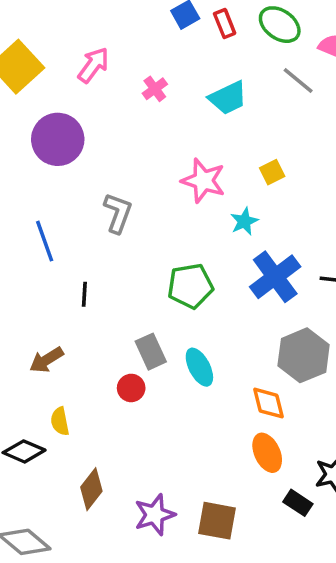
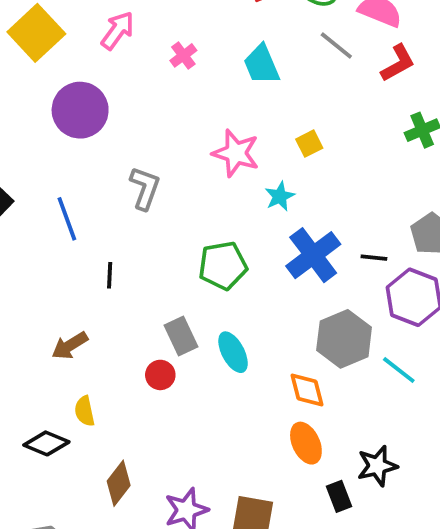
cyan trapezoid: (228, 98) -> (262, 65), turned 93
black rectangle: (298, 503) -> (339, 496), turned 36

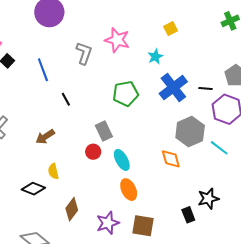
pink star: (236, 153) -> (117, 40), moved
black line: (110, 275) -> (66, 99), turned -32
cyan ellipse: (233, 352) -> (122, 160), moved
orange ellipse: (306, 443) -> (129, 190), moved

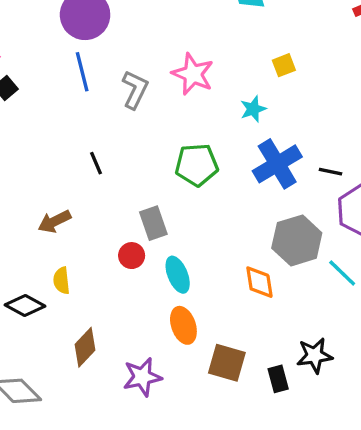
blue line: (43, 70) -> (82, 72), moved
brown square: (143, 226) -> (227, 363), moved

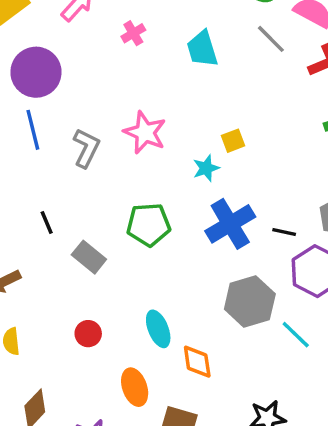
yellow square: (284, 65) -> (233, 141), moved
gray rectangle: (153, 223) -> (89, 257), moved, turned -32
red circle: (132, 256) -> (88, 334), moved
cyan ellipse: (178, 275) -> (158, 329), moved
orange diamond: (259, 282) -> (197, 362), moved

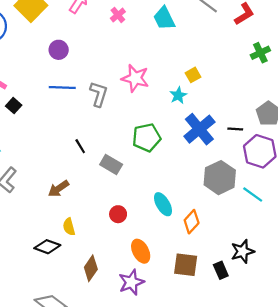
purple circle: (36, 72) -> (59, 50), size x0.6
blue line: (33, 130) -> (62, 87), turned -65
orange diamond: (197, 362) -> (192, 222), turned 60
orange ellipse: (135, 387) -> (141, 251), moved

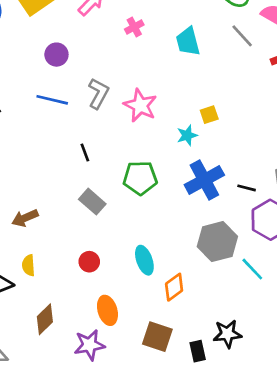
gray L-shape: (99, 94) -> (98, 93), moved
black line: (80, 146) -> (85, 153), moved

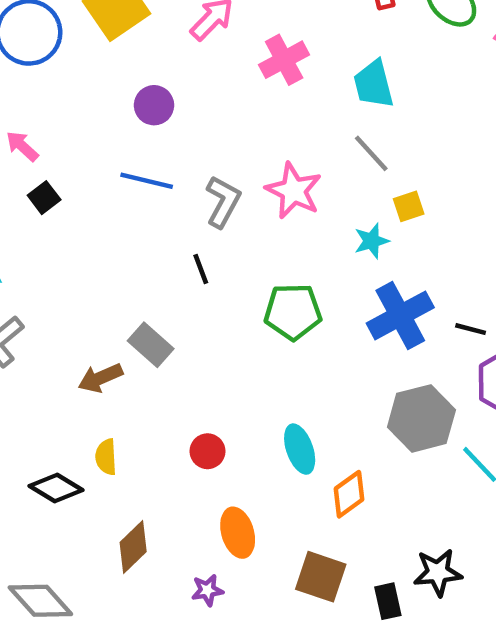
pink cross: (134, 27) -> (284, 60), size x1.5
gray line: (242, 36) -> (371, 153), moved
gray L-shape: (98, 93) -> (223, 202), moved
gray rectangle: (92, 202) -> (151, 345), moved
purple star: (89, 345) -> (207, 590), size x0.6

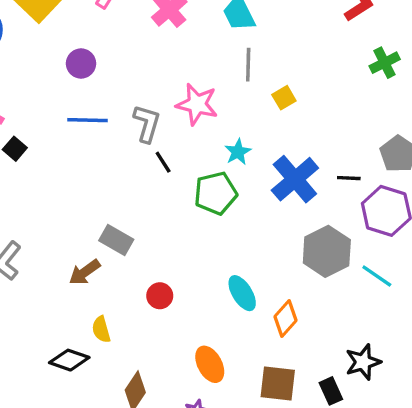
gray line: (371, 153) -> (248, 65), turned 56
cyan star: (372, 241) -> (238, 152), moved
black line: (201, 269) -> (163, 162), moved
red circle: (208, 451) -> (160, 296), moved

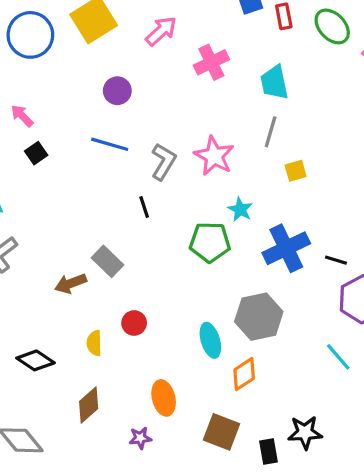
cyan star: (238, 152) -> (240, 209), turned -30
black line: (163, 162) -> (144, 207), moved
gray hexagon: (327, 251) -> (259, 317), moved
yellow semicircle: (101, 329) -> (94, 343), moved

